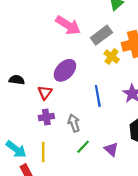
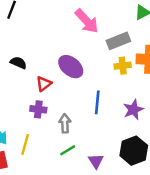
yellow cross: (112, 56) -> (123, 66), turned 32
purple ellipse: (65, 70) -> (71, 67), turned 70

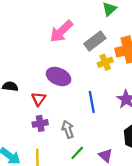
pink arrow: (87, 21) -> (61, 31), turned 105

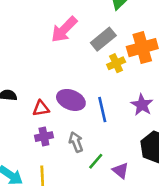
purple ellipse: (59, 77) -> (71, 100), moved
red triangle: (39, 99) -> (41, 108), turned 48
green line: (77, 153) -> (96, 161), moved

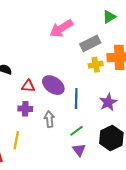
green line: (96, 161) -> (76, 131), moved

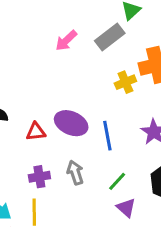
pink arrow: (61, 28) -> (66, 40), size x0.7
gray rectangle: (90, 43) -> (110, 37), moved
purple cross: (25, 109) -> (39, 177), moved

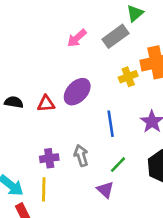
purple ellipse: (71, 123) -> (77, 92), moved, turned -72
red triangle: (36, 132) -> (46, 104), moved
purple triangle: (126, 208) -> (105, 190), moved

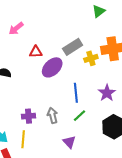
gray rectangle: (115, 36) -> (73, 47), moved
pink arrow: (77, 38) -> (16, 28), moved
red triangle: (46, 104) -> (36, 52), moved
green line: (118, 165) -> (80, 116), moved

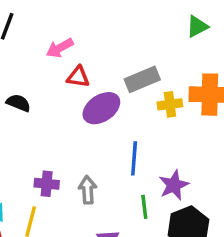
pink arrow: (16, 28) -> (60, 48), moved
purple star: (107, 93) -> (174, 185), moved
green line: (80, 116) -> (144, 207), moved, turned -64

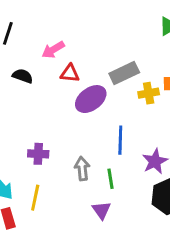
black semicircle: (18, 103) -> (23, 76), moved
purple cross: (47, 184) -> (38, 154), moved
green line: (144, 207) -> (111, 179), moved

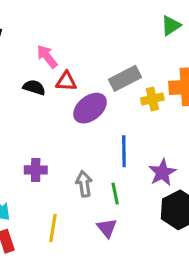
pink arrow: (53, 50) -> (47, 56), turned 85
black semicircle: (23, 76) -> (34, 87), moved
yellow line: (35, 198) -> (53, 228), moved

